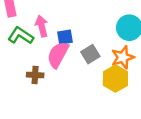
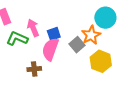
orange star: (123, 57) -> (91, 35), moved

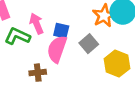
blue square: (54, 34) -> (61, 31), turned 32
orange star: (91, 35) -> (104, 16), moved

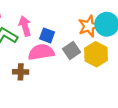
pink semicircle: (57, 49) -> (41, 52), turned 55
yellow hexagon: (117, 64) -> (96, 54), moved

